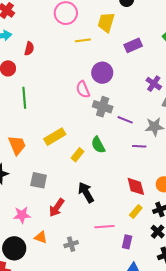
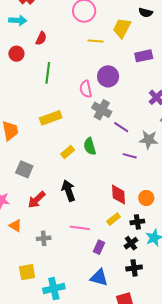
green line: (24, 98) -> (48, 73), moved
yellow rectangle: (55, 137) -> (51, 118), moved

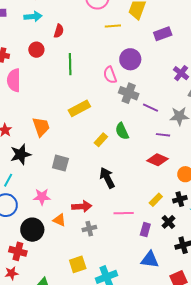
red diamond: (118, 195) -> (158, 160), moved, turned -55
red arrow: (37, 200) -> (82, 206), moved, turned -132
black cross: (131, 243) -> (168, 222), moved

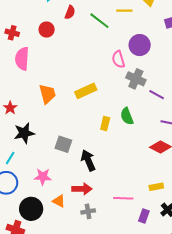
green line: (70, 64) -> (99, 21), moved, turned -55
orange trapezoid: (41, 127) -> (47, 94), moved
yellow rectangle: (101, 140) -> (105, 124), turned -32
black arrow: (107, 178) -> (88, 160), moved
yellow rectangle: (156, 200) -> (156, 187), turned 32

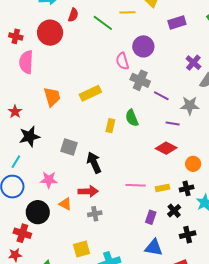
red circle: (47, 30) -> (50, 33), size x1.6
pink line: (123, 198) -> (136, 185), moved

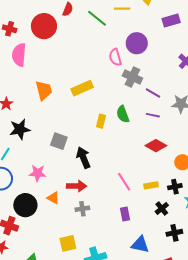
purple line: (173, 123) -> (153, 115), moved
pink line: (136, 185) -> (124, 182), turned 54
purple rectangle: (151, 217) -> (125, 214), moved, turned -32

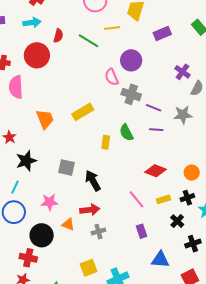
red diamond: (156, 146) -> (156, 171), moved

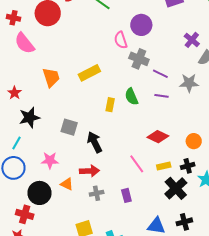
pink semicircle: (16, 87) -> (24, 43), turned -40
black cross: (177, 221) -> (176, 188), size x1.6
purple rectangle: (141, 231) -> (126, 195), moved
black cross: (193, 244) -> (184, 222), moved

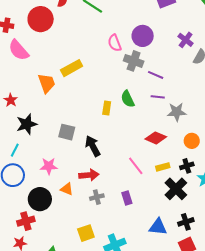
purple circle: (141, 25) -> (143, 36), moved
yellow rectangle: (89, 73) -> (72, 68), moved
gray star: (189, 83) -> (177, 112), moved
red cross: (25, 214) -> (26, 221), turned -30

